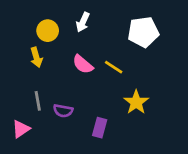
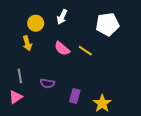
gray line: (38, 101) -> (20, 76), moved
yellow star: (136, 102) -> (102, 103), moved

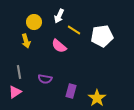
white pentagon: (107, 24) -> (102, 36), moved
yellow line: (85, 51) -> (74, 30), moved

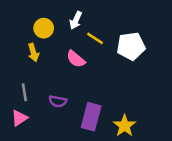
purple rectangle: (71, 91) -> (91, 117), size x1.5

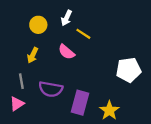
white pentagon: (131, 46) -> (129, 70), moved
yellow arrow: (33, 53) -> (33, 55), moved, turned 42
purple semicircle: (58, 101) -> (51, 89), size x1.5

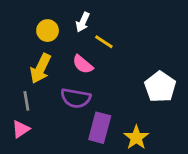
yellow arrow: (33, 55) -> (40, 69), size x1.5
white pentagon: (129, 70) -> (160, 87), turned -30
purple semicircle: (51, 89) -> (76, 98), moved

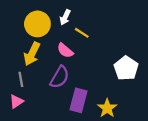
yellow circle: (48, 31) -> (37, 24), size x1.5
purple semicircle: (76, 98) -> (60, 77), turned -70

